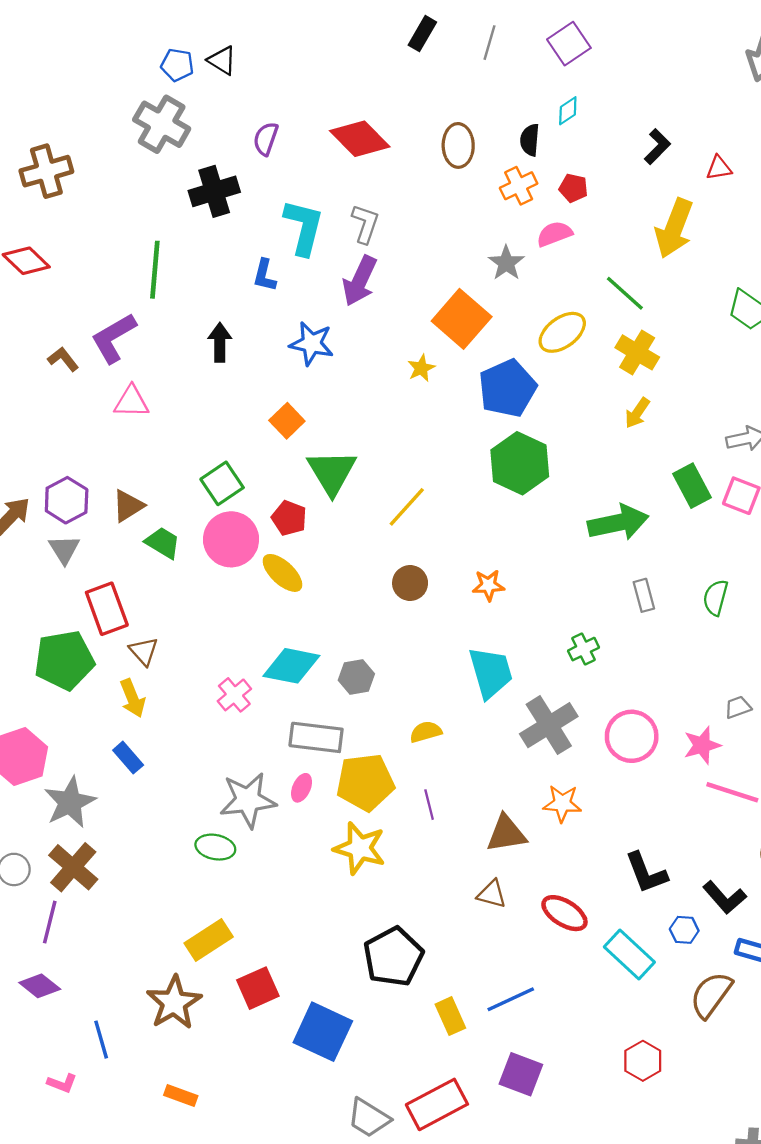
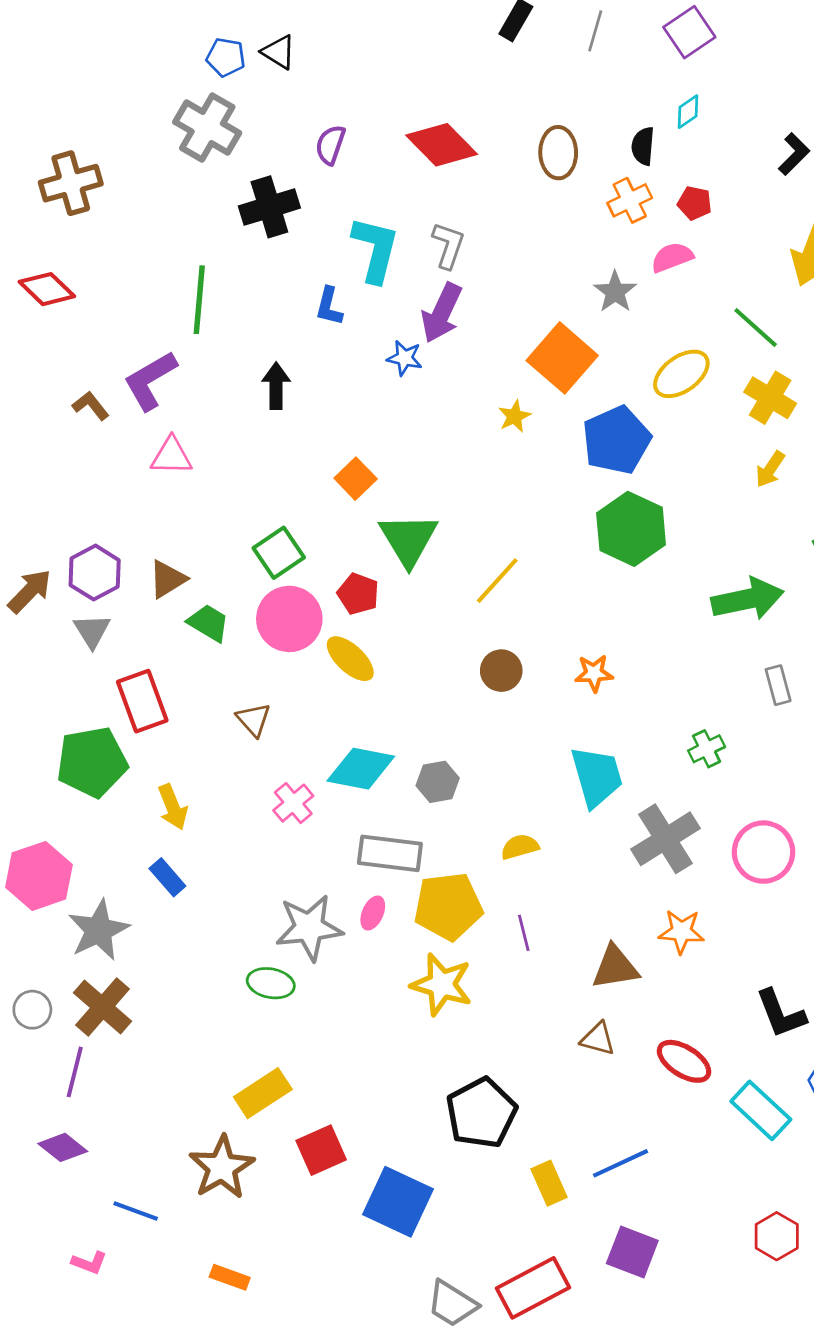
blue star: (312, 344) -> (405, 358), moved, size x0.7
brown triangle: (144, 651) -> (254, 720), moved
blue line: (101, 1040) -> (136, 1211), turned -54

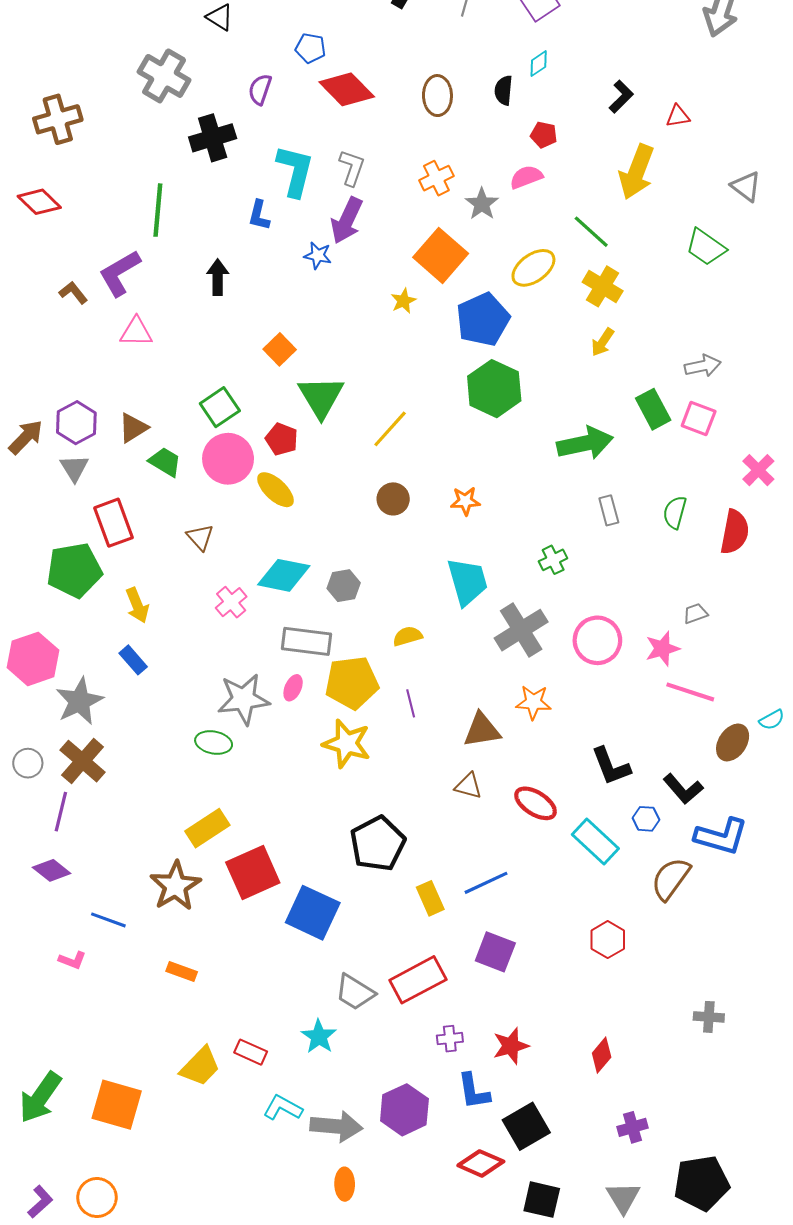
blue pentagon: (226, 57) -> (311, 48), moved
orange cross: (630, 200) -> (436, 178), moved
red square: (321, 1150) -> (253, 872), size x1.4

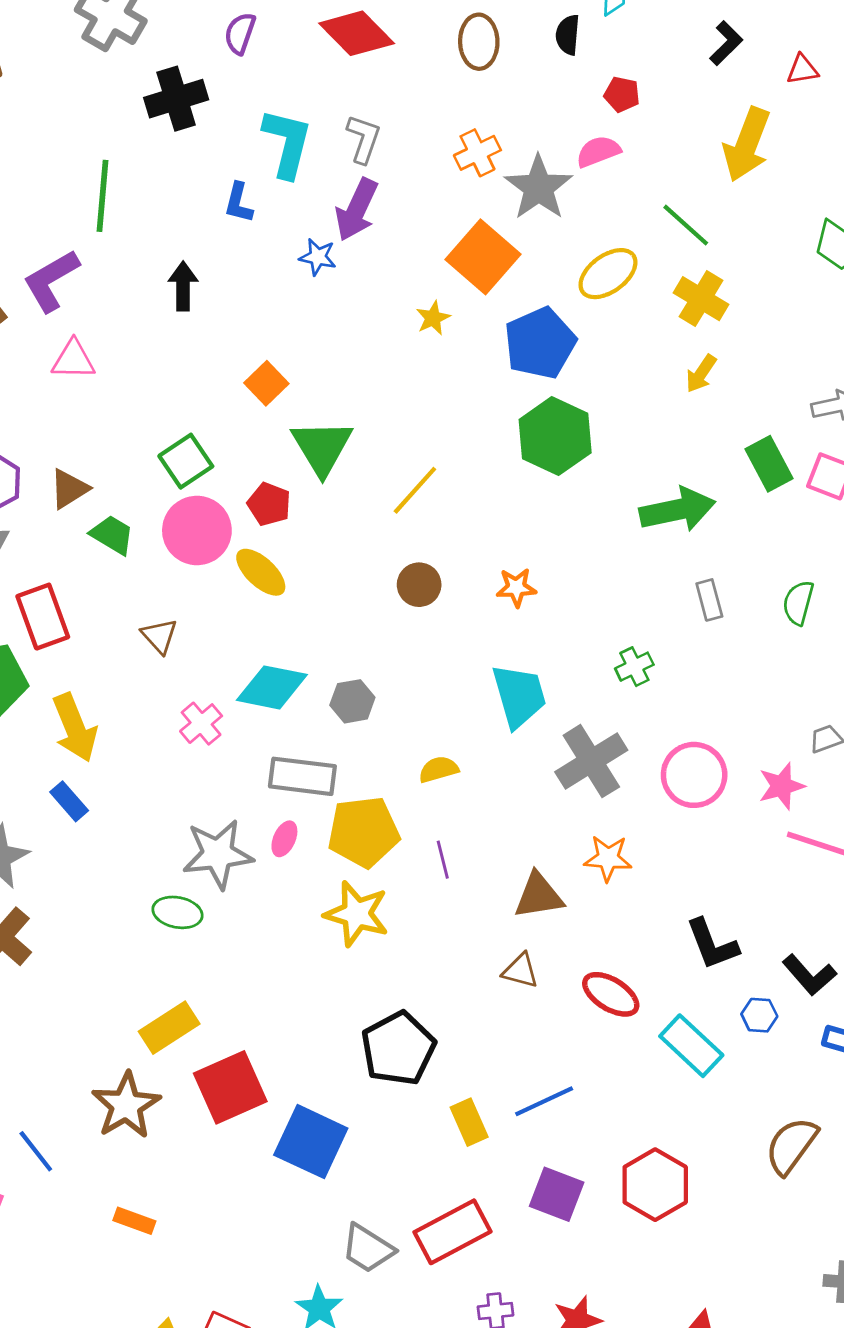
gray star: (482, 204) -> (539, 188), size x1.5
yellow arrow: (137, 605) -> (75, 728), size x1.4
brown semicircle: (671, 879) -> (791, 1146), moved
blue line: (108, 920) -> (36, 1151), turned 32
red hexagon: (608, 940) -> (655, 1185), moved, size x1.4

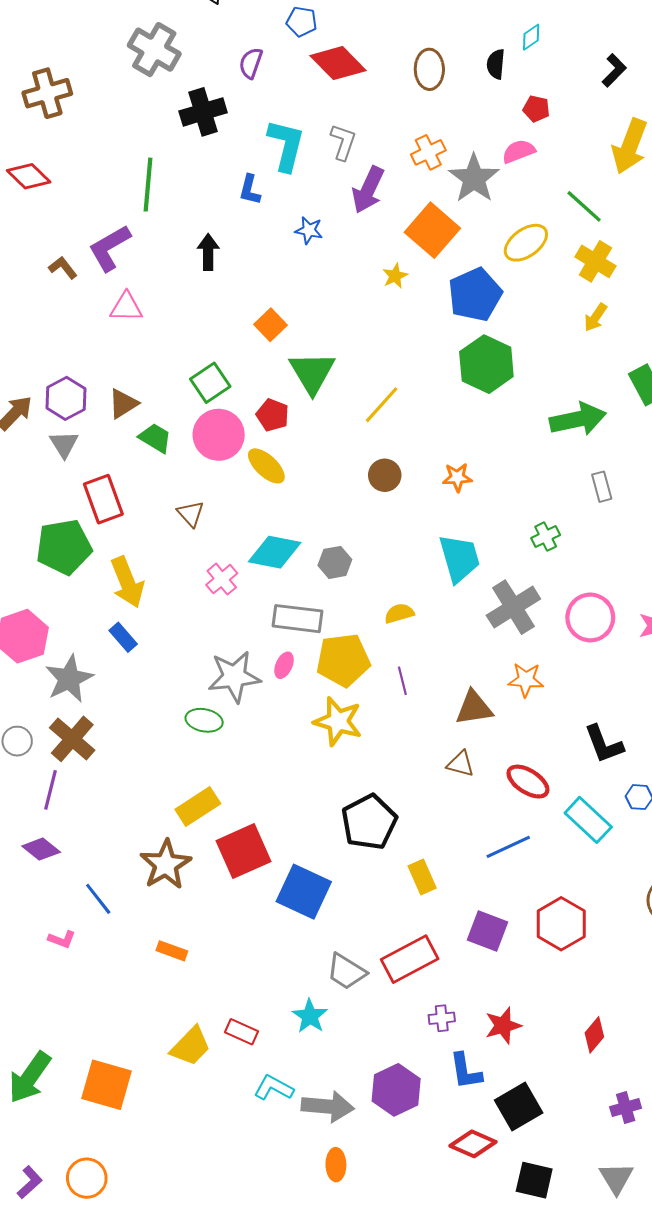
purple arrow: (357, 210) -> (368, 190), moved
blue line: (544, 1101) -> (508, 847), moved

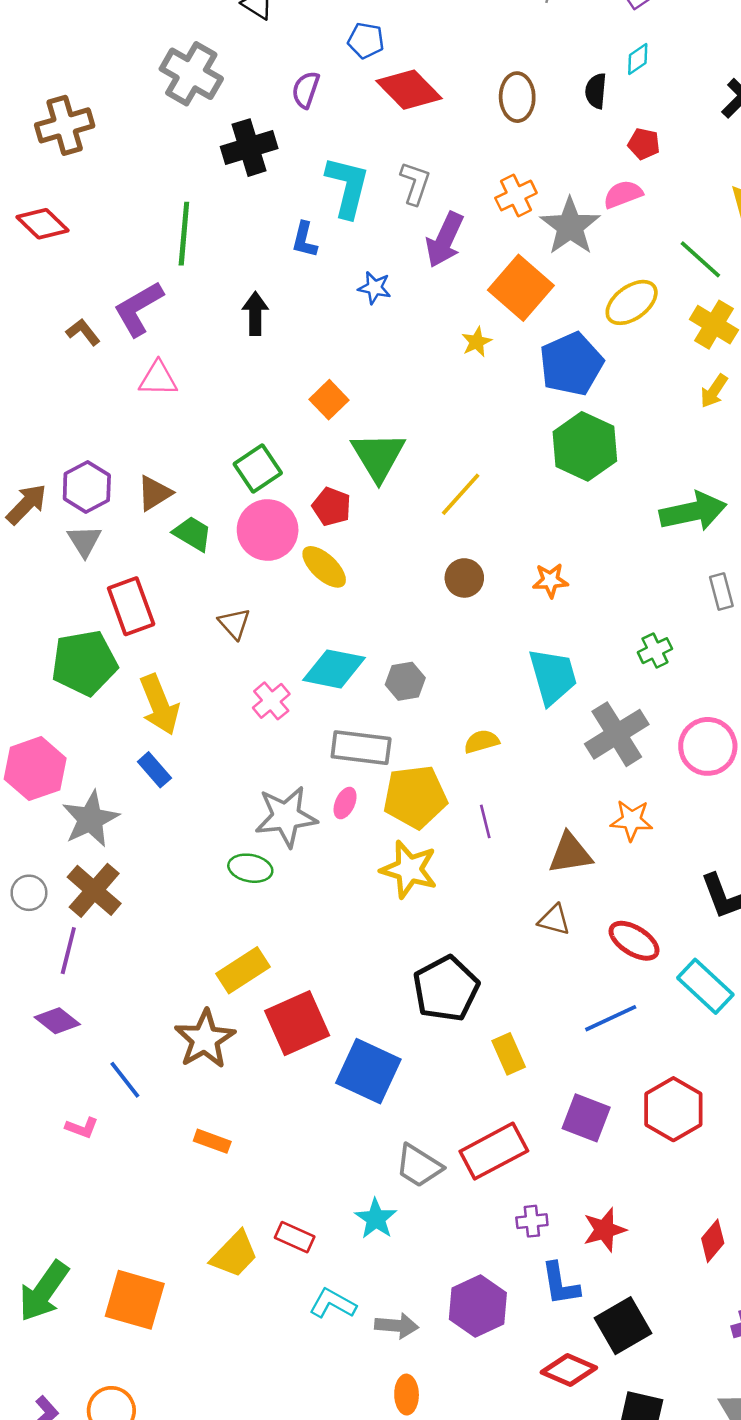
gray arrow: (328, 1106) -> (397, 1326), size x0.7

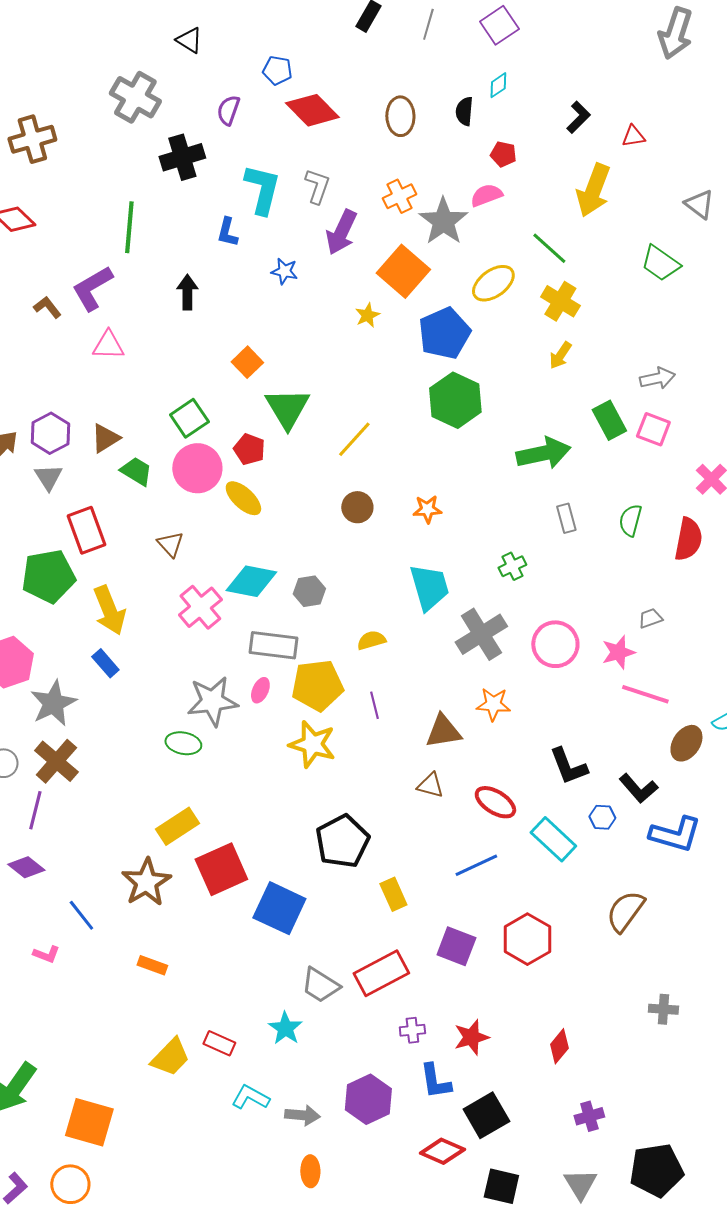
pink cross: (271, 701) -> (200, 607), size x1.4
orange square: (135, 1300) -> (89, 1122), moved

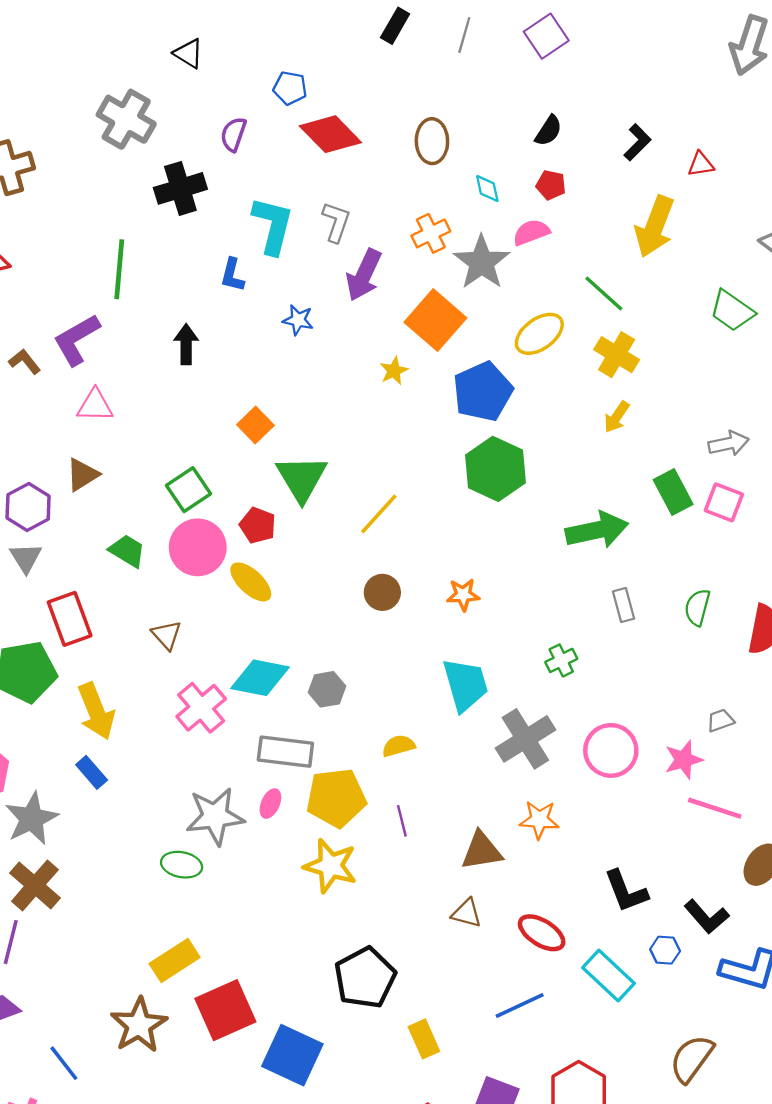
cyan diamond: (498, 85) -> (487, 188), moved, turned -68
black semicircle: (464, 111) -> (549, 131), moved, turned -152
brown triangle: (105, 438) -> (82, 475), moved

